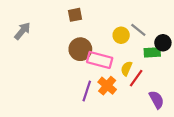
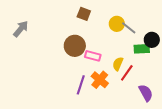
brown square: (75, 15) -> (84, 14), moved, turned 32
yellow circle: (121, 35) -> (117, 24), moved
pink rectangle: (100, 60) -> (93, 56), size x0.7

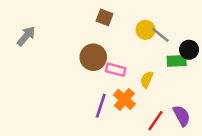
red line: (127, 73) -> (155, 121), moved

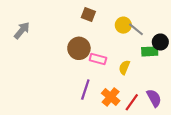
orange cross: (124, 99) -> (111, 97), moved

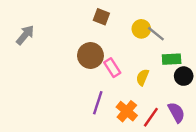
black circle: (160, 42) -> (184, 76), moved
pink rectangle: (98, 59) -> (112, 68), turned 42

